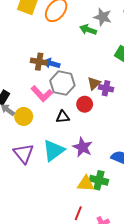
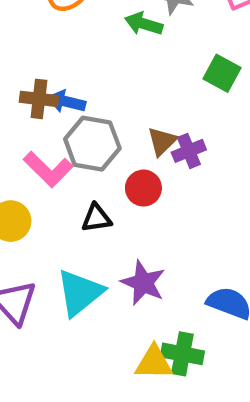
purple cross: (106, 88) -> (189, 151), turned -32

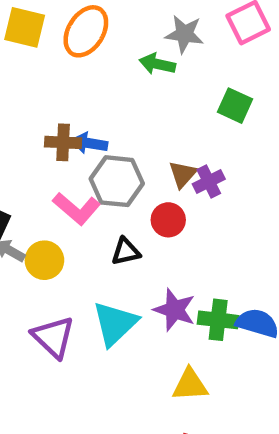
green cross: (182, 354) -> (218, 320), moved

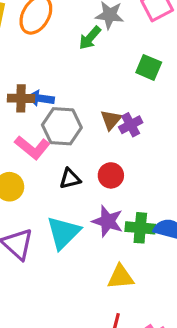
green arrow: (157, 64) -> (90, 38), turned -60
red circle: (168, 220) -> (111, 175), moved

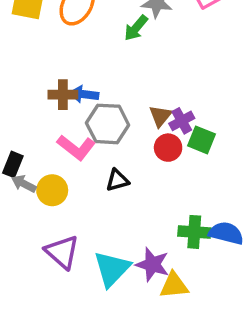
green square: (149, 67) -> (202, 140), moved
red circle: (111, 175) -> (168, 148), moved
purple star: (108, 221) -> (152, 265), moved
cyan triangle: (63, 233) -> (112, 269), moved

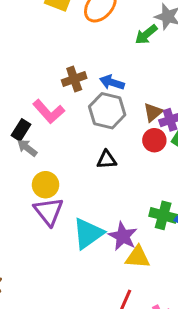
blue arrow: (84, 94) -> (112, 82), moved
brown cross: (63, 95) -> (74, 79), turned -30
pink L-shape: (76, 147) -> (49, 112), moved
yellow circle: (52, 190) -> (46, 185), moved

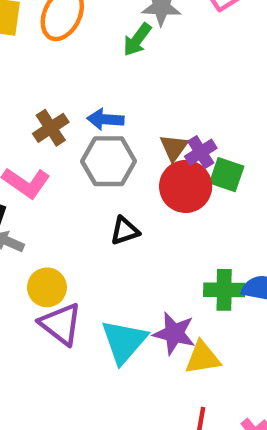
red circle: (154, 140) -> (186, 186), size x1.5

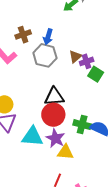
blue arrow: (105, 119) -> (48, 37), turned -91
red circle: (186, 186) -> (53, 115), moved
black triangle: (125, 231) -> (54, 97), moved, size x1.5
cyan triangle: (124, 341) -> (32, 136), turned 40

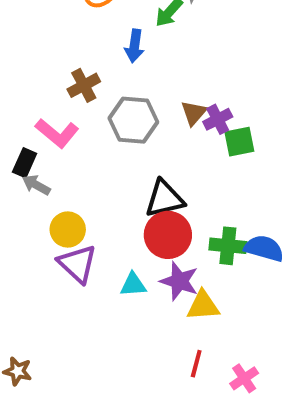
blue arrow: (48, 37) -> (134, 46), moved
green square: (96, 74) -> (239, 142), turned -35
cyan triangle: (32, 136) -> (133, 285), size x0.6

